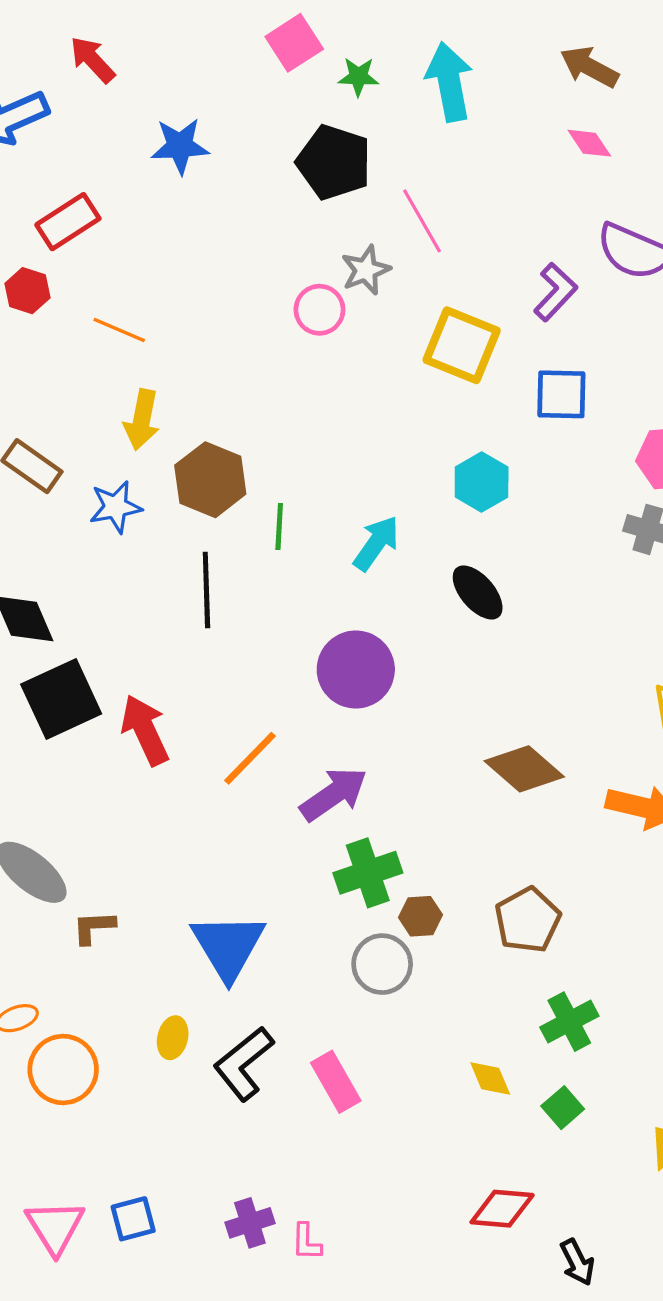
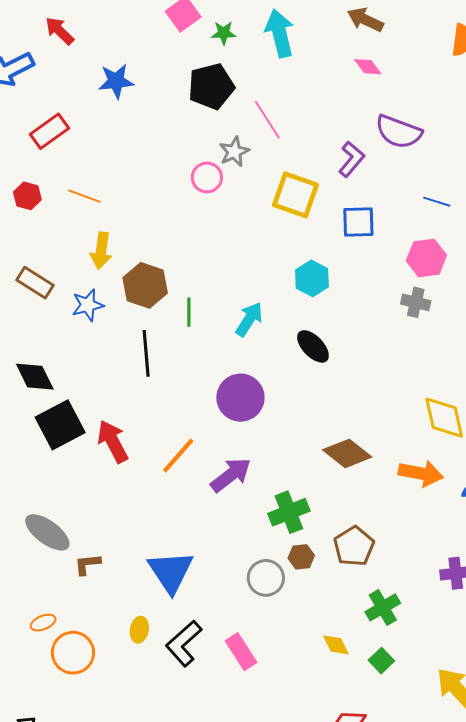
black pentagon: (334, 162) -> (211, 86), turned -30
red hexagon: (27, 291) -> (27, 196), moved
green cross: (368, 873) -> (289, 512), moved
brown hexagon: (420, 916) -> (301, 557), moved

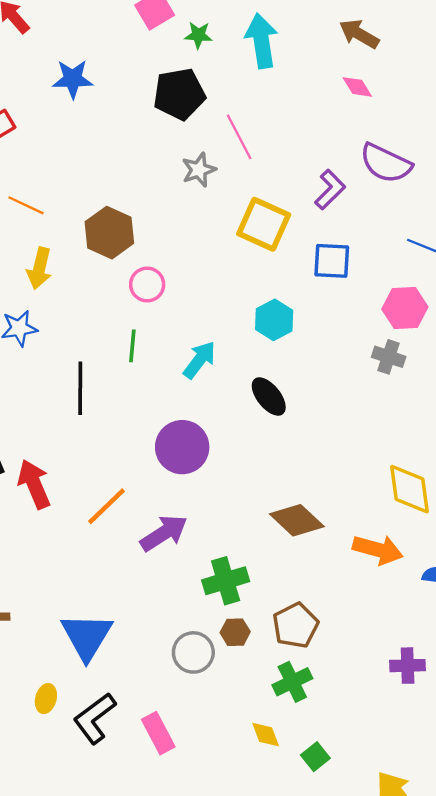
pink circle: (207, 177) -> (147, 284), moved
brown hexagon: (145, 285) -> (109, 233), moved
green cross: (383, 607) -> (292, 682), moved

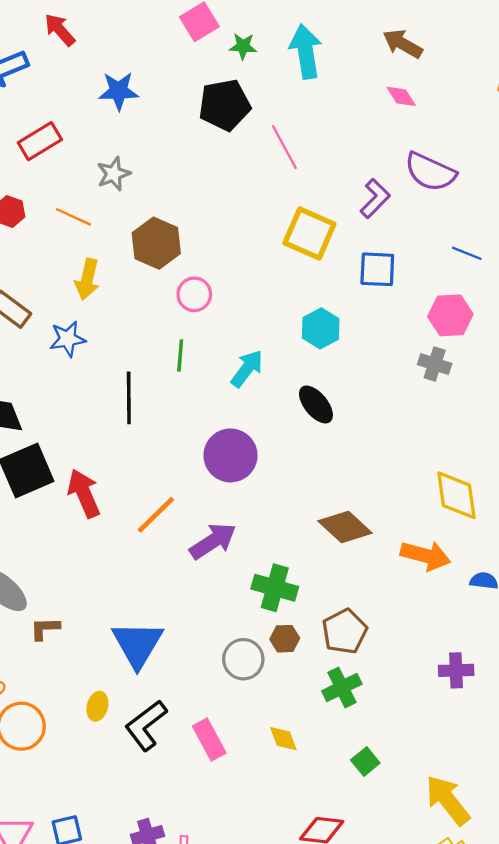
gray star: (199, 170) -> (114, 174), moved
green cross: (226, 581) -> (275, 588), turned 33
yellow diamond: (266, 735) -> (283, 739), moved

